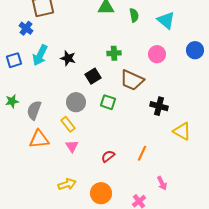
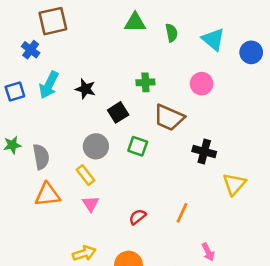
blue circle: (195, 50) -> (251, 52), moved
gray semicircle: (34, 110) -> (41, 157), turned 150
yellow triangle: (182, 131) -> (234, 184), turned 42

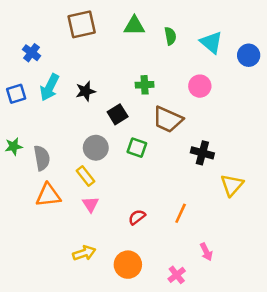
brown square: (53, 21) -> (82, 24), moved
black star: (85, 89) -> (85, 91), turned -30

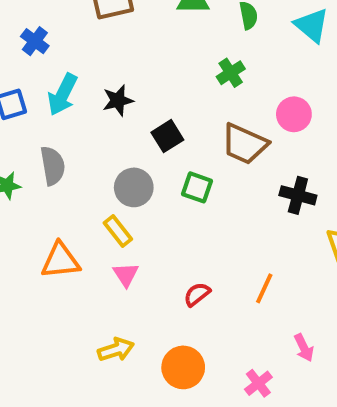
green cross: (145, 85) -> (231, 73), moved, turned -30
pink circle: (200, 86) -> (294, 114), moved
gray semicircle: (42, 158) -> (53, 166), moved

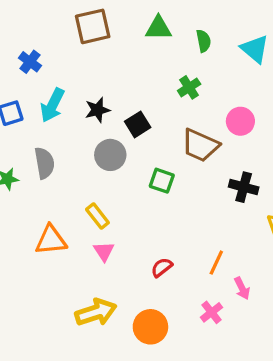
black square: (167, 136) -> (138, 124), moved
gray circle: (134, 187) -> (110, 155), moved
pink arrow: (304, 348) -> (242, 288), moved
yellow arrow: (116, 350) -> (96, 312), size x1.4
pink cross: (258, 383) -> (211, 312), moved

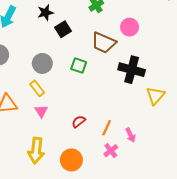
black star: (97, 110) -> (45, 13), moved
gray circle: (110, 155) -> (42, 63), moved
black cross: (244, 187) -> (132, 70), size x1.4
orange line: (216, 263) -> (107, 128), moved
yellow arrow: (96, 312) -> (36, 151), turned 115

